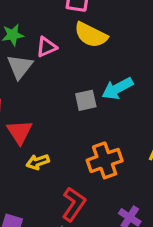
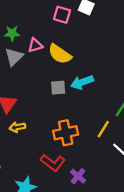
yellow semicircle: (91, 35) -> (60, 54), moved
red L-shape: (74, 204) -> (53, 163), moved, turned 85

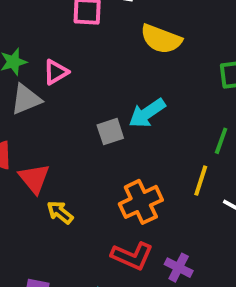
yellow semicircle: (60, 54) -> (161, 39), moved
gray triangle: (14, 57) -> (26, 99), turned 36
yellow arrow: (17, 127) -> (60, 212), turned 63

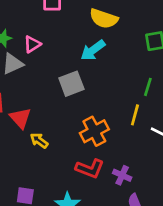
cyan arrow: (147, 113) -> (93, 50), moved
gray square: (110, 132) -> (71, 84), size x1.4

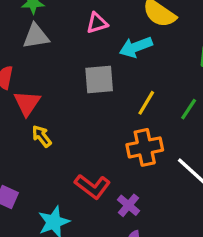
pink triangle: (32, 44) -> (97, 23), moved
yellow line: (135, 115) -> (146, 103), moved
orange cross: (94, 131) -> (145, 147), moved

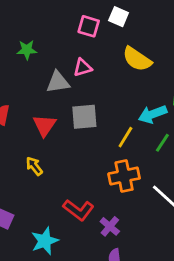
gray triangle: (36, 36) -> (58, 82), moved
cyan arrow: (136, 47) -> (153, 114), moved
red triangle: (27, 103) -> (44, 125), moved

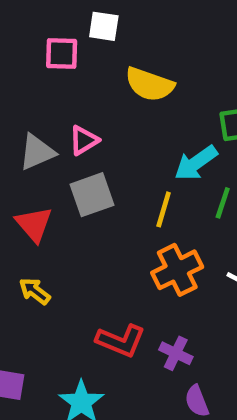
pink triangle: (83, 68) -> (84, 140), moved

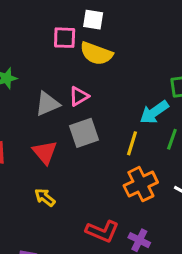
yellow semicircle: (149, 84) -> (96, 53), moved

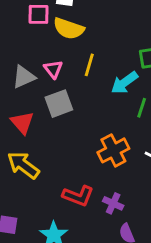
pink triangle: (79, 96) -> (53, 69), turned -36
yellow line: (132, 143) -> (89, 65), moved
yellow arrow: (45, 197) -> (23, 165), size x1.6

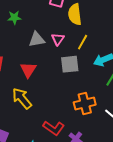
yellow semicircle: (69, 29) -> (75, 14), turned 50
gray square: (59, 104) -> (70, 64), moved

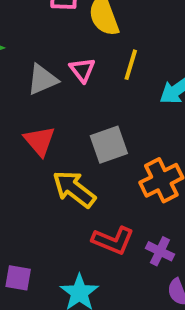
gray square: (70, 64) -> (109, 145), moved
yellow arrow: (22, 98) -> (74, 189), moved

